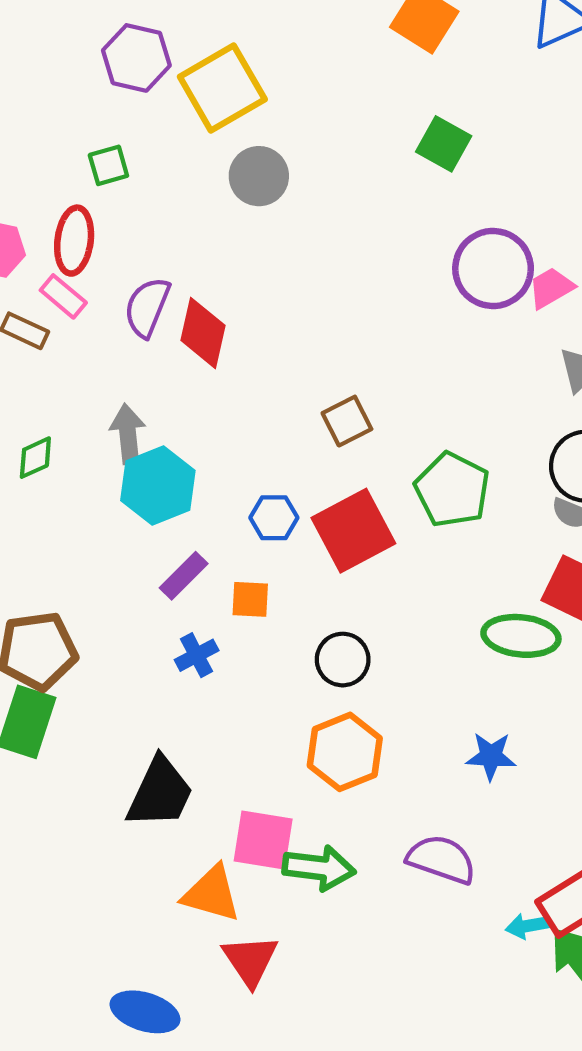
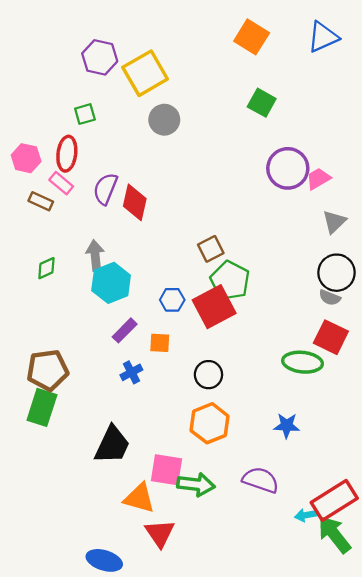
green pentagon: (452, 490) -> (230, 281), moved

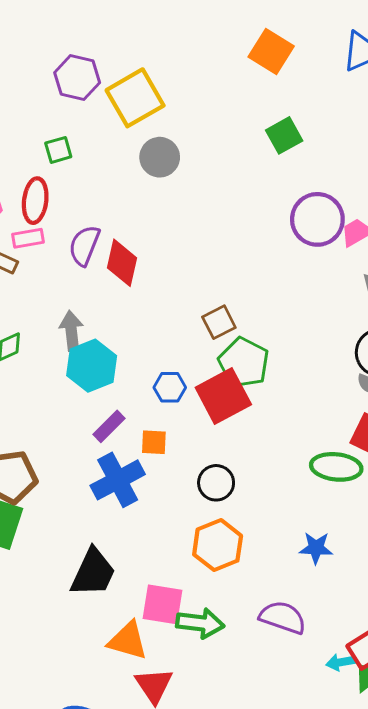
green square: (262, 103) -> (284, 135), turned 32
pink rectangle: (61, 183) -> (28, 238), turned -50
blue cross: (131, 372) -> (118, 480), size x1.8

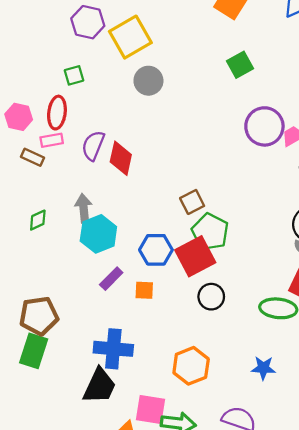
blue hexagon: (170, 387) -> (156, 250), size x1.4
blue cross: (118, 480) -> (113, 349), moved, turned 33
black circle: (216, 483) -> (211, 297), moved

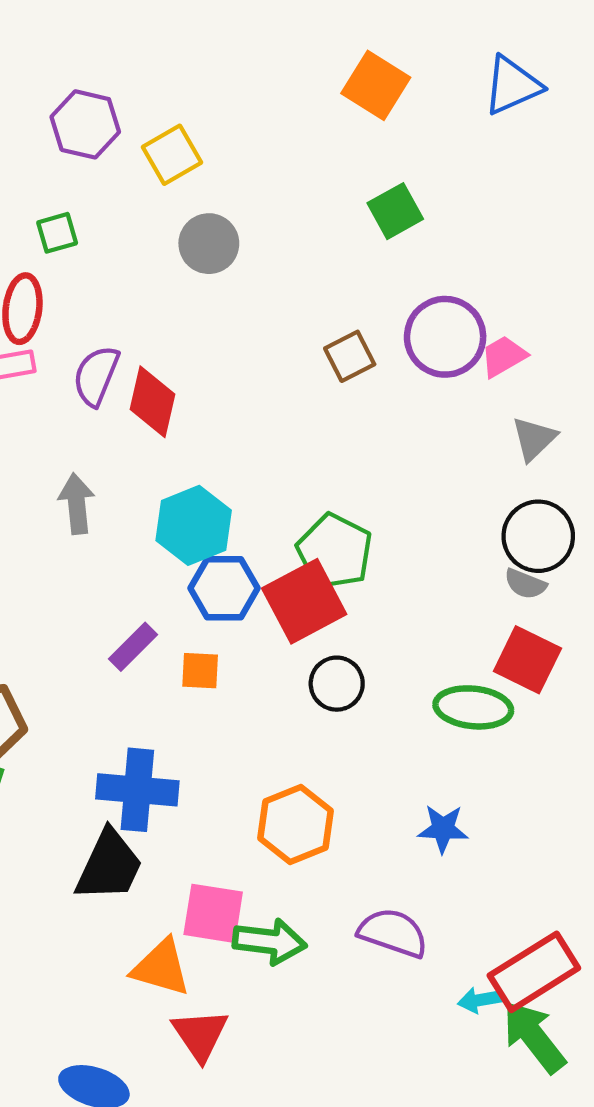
yellow square: (130, 37) -> (172, 155), size x0.7
brown square: (192, 202) -> (350, 356), moved
cyan hexagon: (98, 234) -> (194, 525), moved

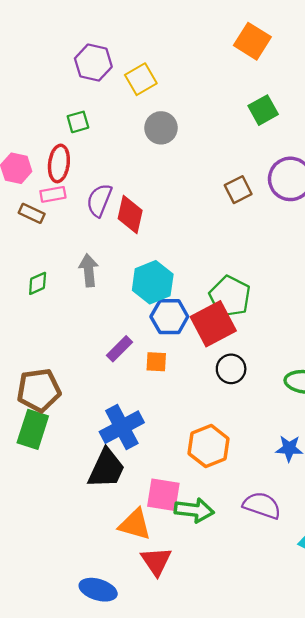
blue cross: (137, 790) -> (122, 427), turned -33

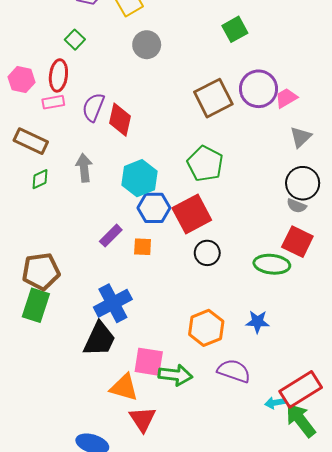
green square: (78, 122) -> (75, 40), turned -30
brown square: (238, 190) -> (213, 98), size x1.6
brown rectangle: (32, 213) -> (31, 141), moved, size x1.5
green pentagon: (230, 296) -> (205, 164), moved
orange hexagon: (208, 446) -> (206, 328), moved

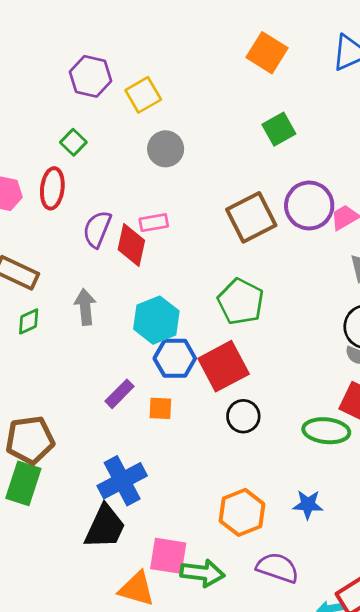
pink rectangle: (53, 102) -> (154, 223), moved

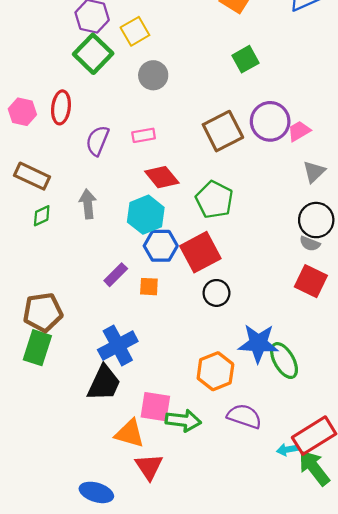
green square: (73, 142) -> (93, 54), moved, size x1.8
red diamond: (131, 245) -> (162, 177), moved, turned -52
green ellipse: (326, 431) -> (284, 361), moved, turned 54
blue star: (308, 504) -> (258, 343), moved, size x1.6

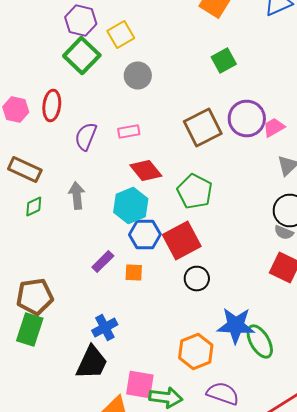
blue cross: (118, 346) -> (105, 328), size x0.7

